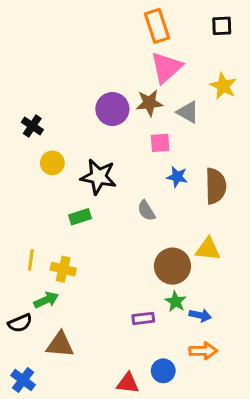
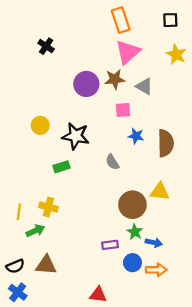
yellow star: (223, 86) -> (176, 54), moved
black cross: (32, 126) -> (46, 46), moved
yellow line: (31, 260) -> (19, 212), moved
black semicircle: (20, 323) -> (15, 266), moved
blue circle: (163, 371) -> (132, 263), moved

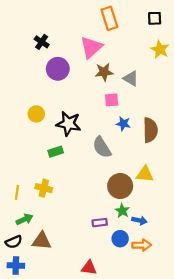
pink triangle: (128, 52) -> (91, 47), moved
purple circle: (86, 84) -> (58, 69), moved
gray semicircle: (112, 162) -> (102, 147), size x1.5
green arrow: (35, 231) -> (24, 219), moved
blue cross: (18, 292) -> (16, 266), turned -35

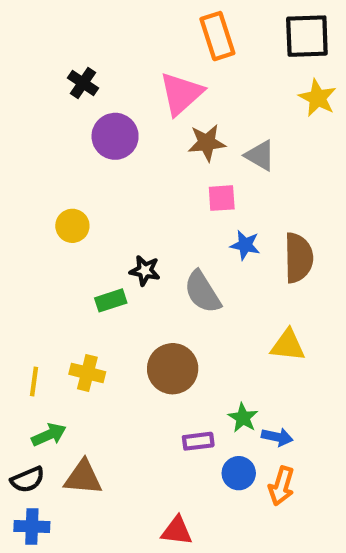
black square: (155, 18) -> (307, 36), size x1.6
black star: (69, 124) -> (145, 271), moved, size x0.6
brown circle: (120, 186) -> (173, 369), moved
orange arrow: (142, 245) -> (281, 486), turned 108

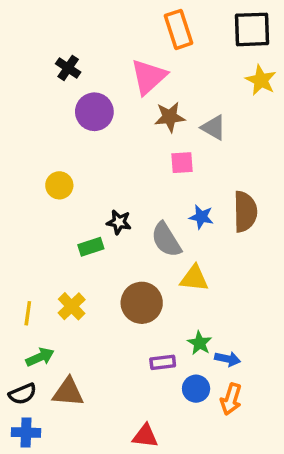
blue star: (245, 245) -> (201, 217), moved
yellow triangle: (288, 345) -> (194, 278), moved
yellow cross: (87, 373) -> (72, 306), turned 32

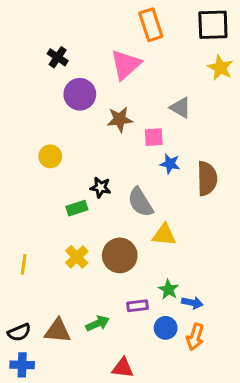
brown star: (170, 117) -> (120, 119), moved
blue star: (201, 217) -> (170, 164), moved
yellow cross: (72, 306) -> (77, 257), moved
green arrow: (40, 357) -> (98, 323), moved

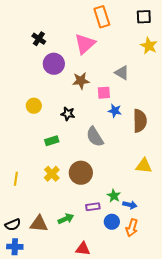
black square: (213, 25) -> (144, 17), size x0.7
black star: (101, 187) -> (68, 114), moved
yellow triangle: (164, 235) -> (144, 166), moved

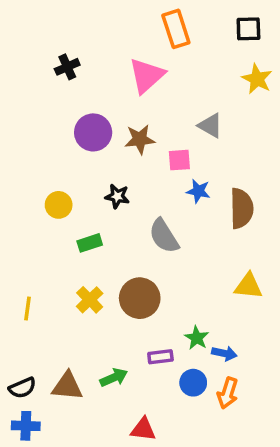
black cross: (39, 39) -> (67, 67), turned 32
purple circle: (54, 64) -> (93, 132), moved
yellow circle: (34, 106) -> (59, 205), moved

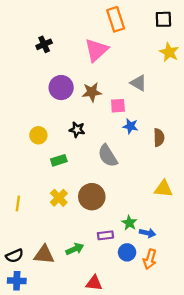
brown semicircle: (242, 208) -> (159, 138), size x0.7

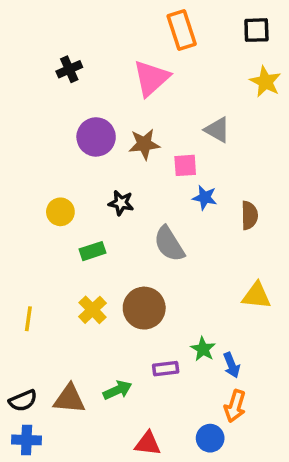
blue arrow: (147, 233) -> (232, 365), turned 56
blue circle: (127, 252) -> (210, 438), moved

